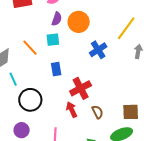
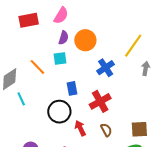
blue rectangle: (56, 69) -> (72, 88), moved
red cross: (81, 88) -> (100, 101), moved
black circle: (30, 100) -> (59, 112), moved

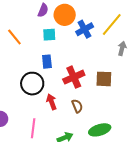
cyan square: (60, 59) -> (49, 35), moved
blue cross: (106, 68) -> (85, 29), moved
brown square: (139, 129) -> (104, 79), moved

